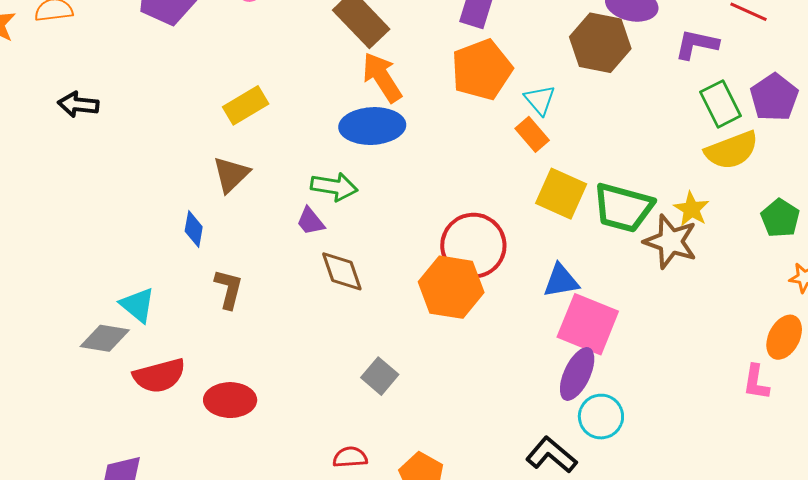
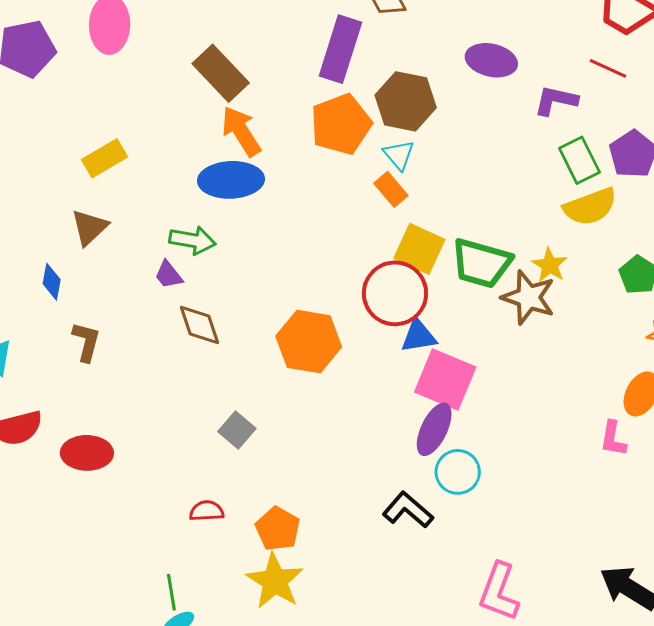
brown hexagon: (600, 43) -> (406, 101), moved
red circle: (473, 246) -> (395, 293), moved

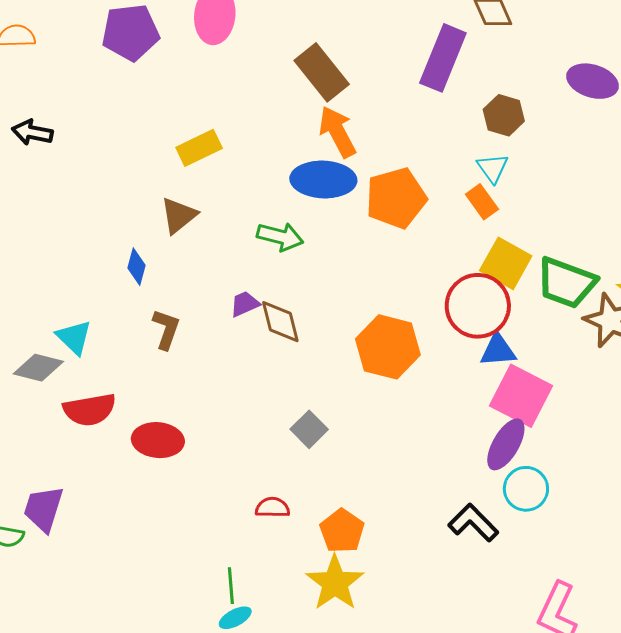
brown hexagon: (406, 101) -> (504, 115), size x0.7
orange pentagon: (341, 124) -> (396, 198), moved
purple trapezoid: (168, 275) -> (245, 304), moved, turned 100

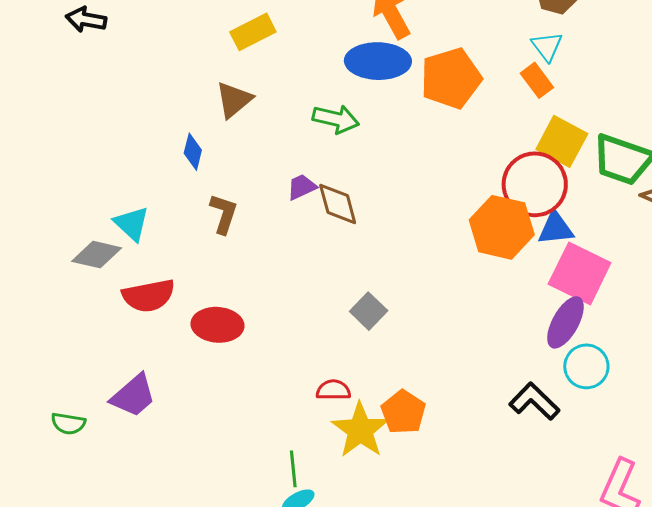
orange hexagon: (388, 347) -> (502, 227), moved
purple trapezoid: (43, 509) -> (133, 396), moved, turned -147
yellow star: (335, 583) -> (360, 430), moved

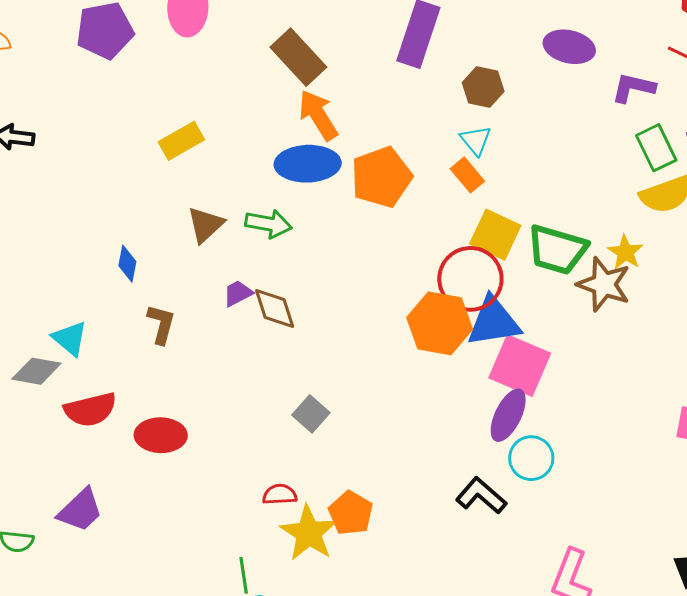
brown triangle: (234, 100) -> (205, 225), moved
blue triangle: (556, 228) -> (494, 322), size x1.5

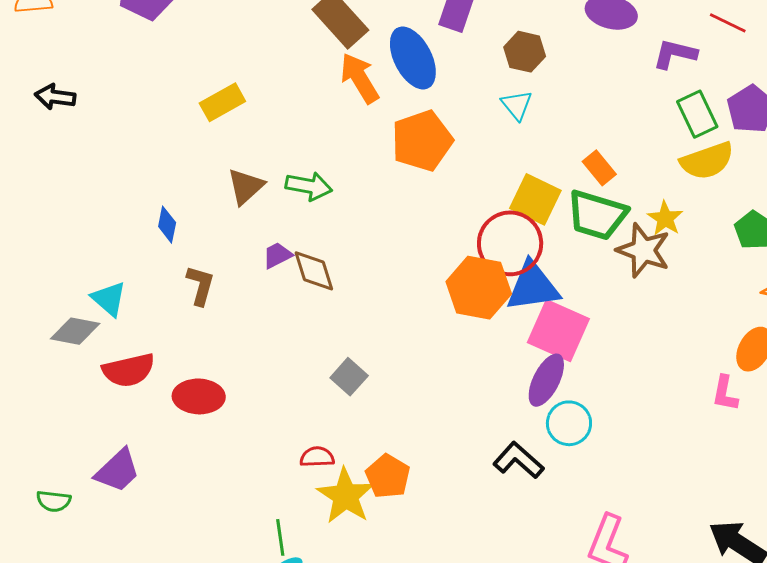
blue ellipse: (308, 164) -> (413, 58), moved, turned 64
orange rectangle: (467, 175) -> (599, 168), moved

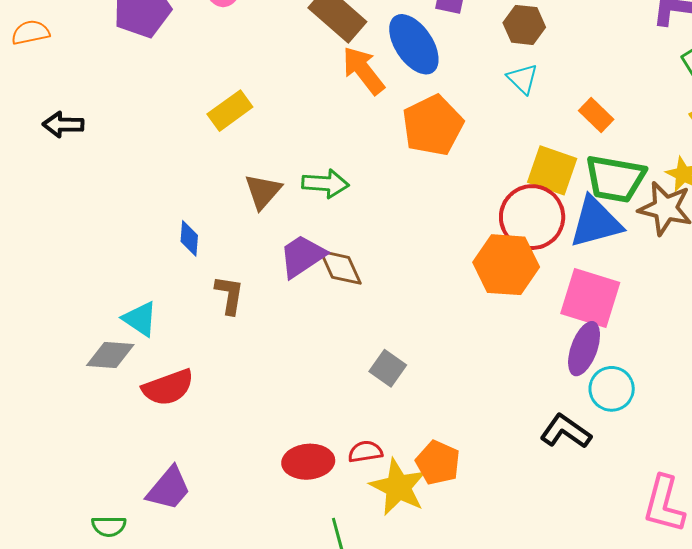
orange rectangle: (599, 168) -> (596, 115), moved
purple trapezoid: (277, 255) -> (302, 256), size x1.6
blue triangle: (533, 287) -> (596, 222), moved
red ellipse: (199, 396) -> (308, 462), moved

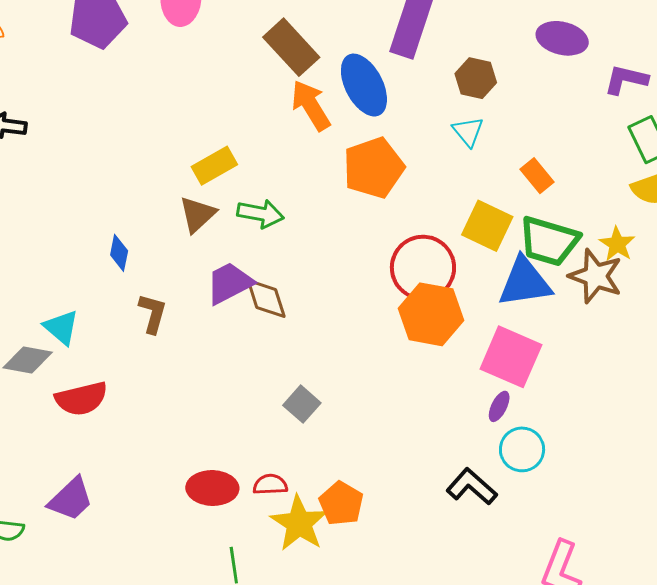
yellow rectangle: (230, 111) -> (214, 166), moved
red circle: (532, 217) -> (423, 268), moved
purple ellipse: (584, 349) -> (499, 406), size x0.6

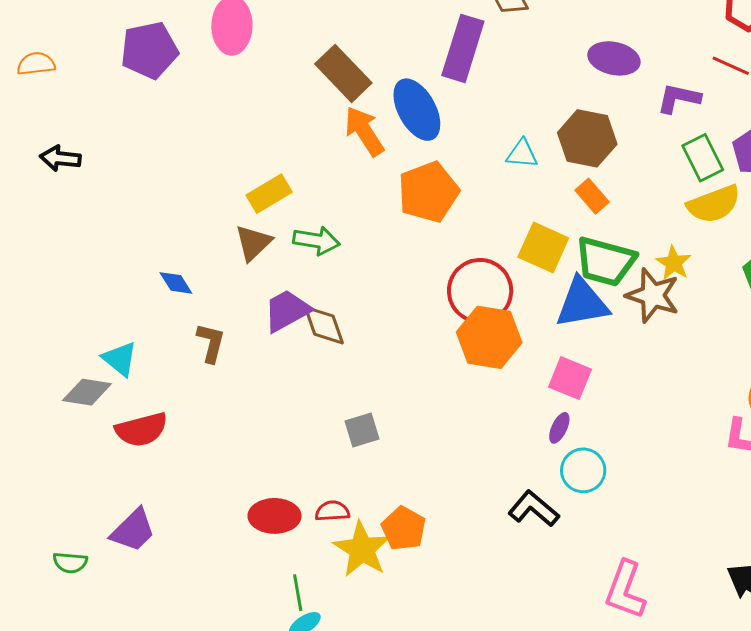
brown hexagon: (476, 78) -> (587, 138), moved, size x1.4
cyan triangle: (468, 132) -> (522, 154), turned -44
blue diamond: (119, 253) -> (176, 283), turned -42
pink square: (511, 357) -> (570, 378), size x0.7
gray square: (302, 404) -> (362, 430), turned 33

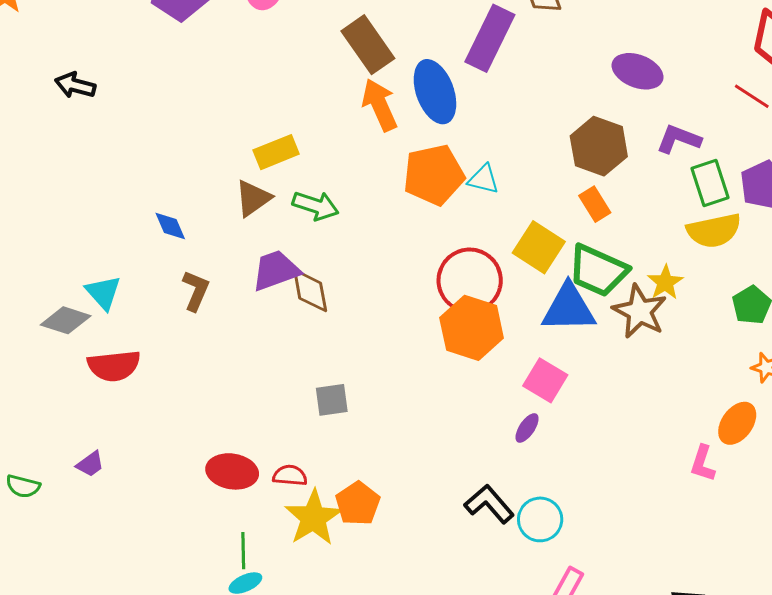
purple L-shape: (679, 98) -> (679, 139), moved
cyan triangle: (522, 154) -> (484, 179), moved
cyan circle: (583, 470) -> (540, 519), moved
purple trapezoid: (133, 530) -> (90, 464), size x0.6

